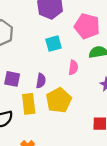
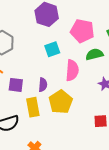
pink semicircle: (73, 68) -> (72, 70), size x1.5

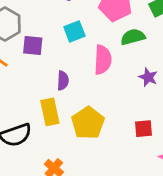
purple square: (16, 85) -> (33, 45), moved
yellow pentagon: (61, 102) -> (88, 123), moved

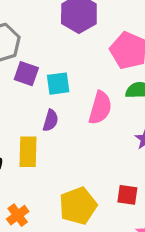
cyan square: (74, 31) -> (58, 84), moved
yellow pentagon: (88, 123) -> (78, 206), moved

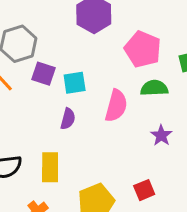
yellow rectangle: (28, 152) -> (50, 167), moved
red square: (127, 195) -> (144, 190), turned -30

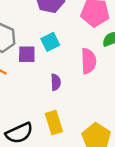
cyan square: (75, 83) -> (50, 42), moved

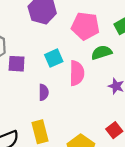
cyan square: (50, 42) -> (54, 58), moved

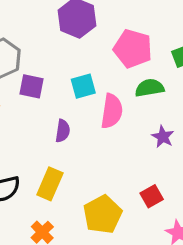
yellow rectangle: (40, 132) -> (50, 184), turned 30

